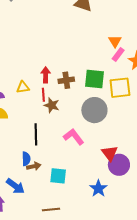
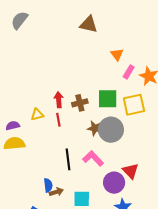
orange triangle: (115, 41) -> (117, 54), moved
brown star: (52, 105) -> (95, 128), moved
black line: (36, 134) -> (68, 159), moved
purple circle: (119, 165) -> (114, 183), moved

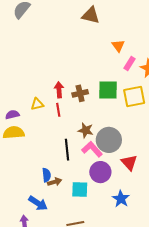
brown star: (95, 128) -> (86, 130), moved
gray circle: (111, 130) -> (109, 140), moved
purple circle: (114, 183) -> (100, 172), moved

